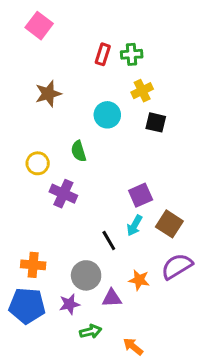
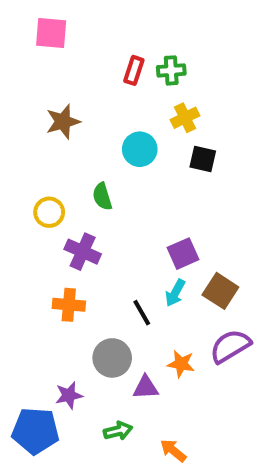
pink square: (39, 26) -> (51, 33), turned -32
orange cross: (33, 265) -> (69, 305), moved
purple star: (69, 304) -> (69, 395), moved
blue pentagon: (27, 306) -> (35, 431), moved

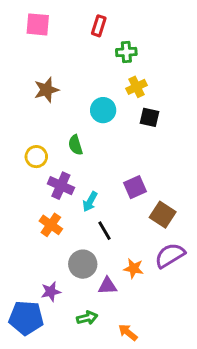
red rectangle: (134, 70) -> (99, 26), moved
cyan arrow: (175, 293) -> (90, 202), moved
orange cross: (69, 305) -> (51, 225), turned 30

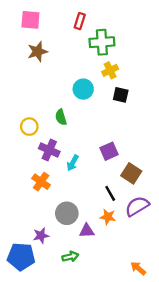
green cross: (126, 52) -> (102, 42), size x1.5
brown star: (46, 90) -> (38, 52), moved
black line: (105, 231) -> (110, 193), moved
orange arrow: (128, 332) -> (138, 268), moved

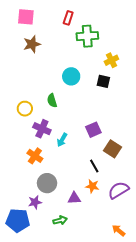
yellow cross: (110, 70) -> (111, 60), moved
purple semicircle: (137, 206) -> (119, 190), moved
gray circle: (67, 213) -> (47, 183), moved

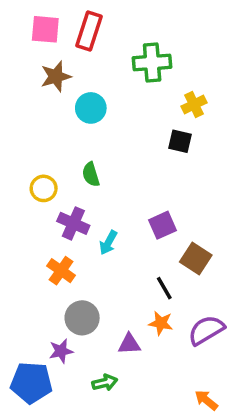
red rectangle: (68, 18) -> (89, 31), moved, size x1.5
cyan circle: (71, 76) -> (91, 108), moved

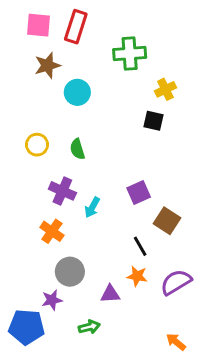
yellow circle: (44, 188) -> (37, 145), moved

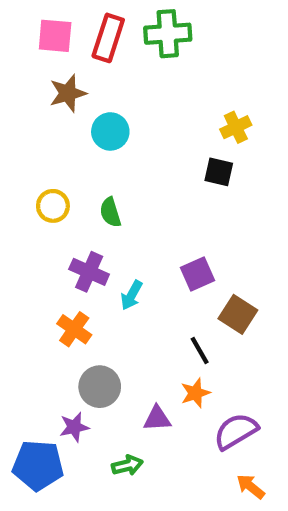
green cross: (130, 54) -> (168, 34), moved
orange star: (137, 276) -> (195, 393), turned -30
purple semicircle: (176, 282) -> (236, 431), moved

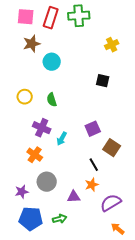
yellow cross: (236, 127) -> (112, 45), moved
purple star: (74, 427) -> (22, 192), moved
blue pentagon: (38, 465) -> (31, 219), moved

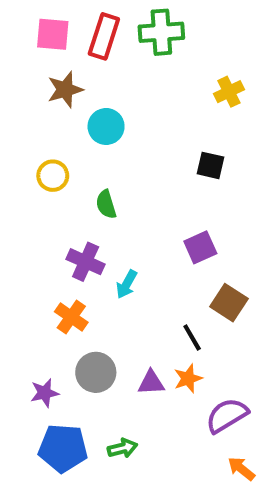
yellow circle: (25, 97) -> (53, 176), moved
purple square: (93, 129) -> (200, 247), moved
purple triangle: (74, 197) -> (151, 383), moved

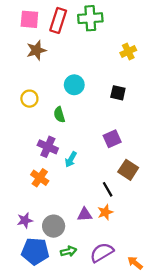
cyan circle: (106, 126) -> (74, 85), moved
gray circle: (96, 372) -> (54, 226), moved
purple semicircle: (227, 415) -> (102, 252), moved

